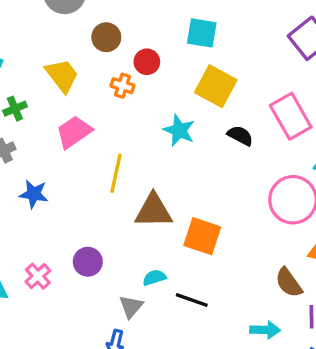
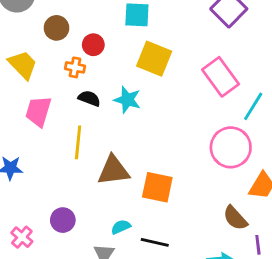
pink trapezoid: (74, 132) -> (38, 111), turned -32
black semicircle: (240, 136) -> (89, 98), moved

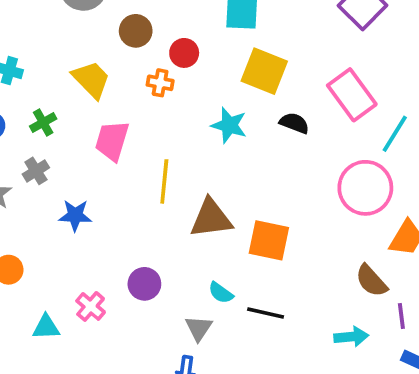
black semicircle: (89, 98) -> (294, 123), moved
cyan semicircle: (121, 227) -> (221, 293), turned -120

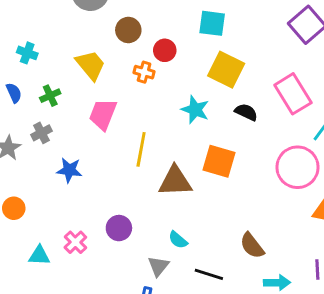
orange square: (269, 240) -> (219, 161), moved
brown semicircle: (371, 281) -> (252, 246), moved
black line: (266, 313) -> (209, 274), moved

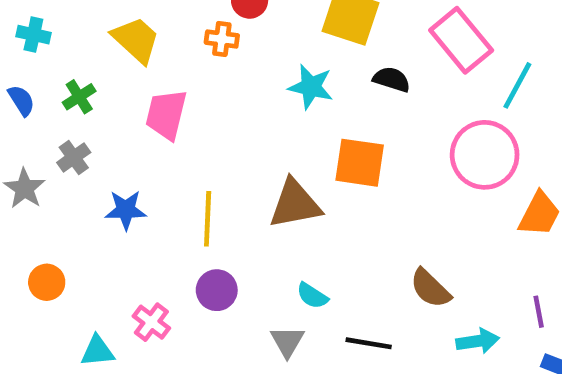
yellow line: (141, 149) -> (208, 219), moved

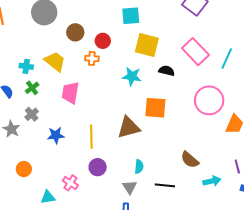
cyan cross: (33, 35) -> (26, 66), moved
cyan line: (517, 85) -> (227, 59), moved
cyan semicircle: (312, 296) -> (139, 167), turned -112

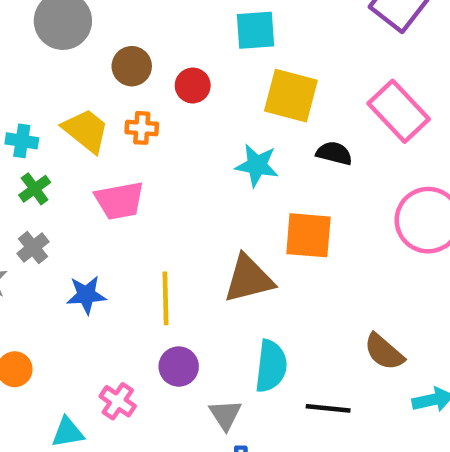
orange cross: (92, 58) -> (142, 128), moved
pink trapezoid: (70, 93) -> (119, 201), turned -110
cyan semicircle: (139, 167) -> (271, 366), size x1.6
gray triangle: (130, 187) -> (225, 415), moved

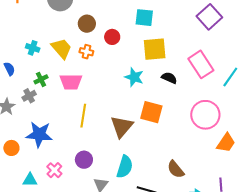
yellow square: (291, 96) -> (155, 49), turned -30
green cross: (35, 189) -> (41, 79), moved
brown triangle: (249, 279) -> (122, 127), turned -45
blue star: (86, 295) -> (39, 134), moved, size x1.5
yellow line: (166, 298) -> (83, 116), moved

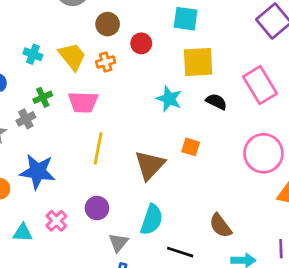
orange cross: (86, 52) -> (106, 62), turned -32
orange square: (151, 112) -> (191, 147), size x0.6

